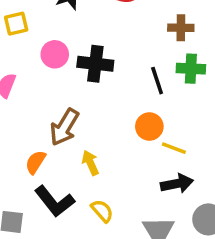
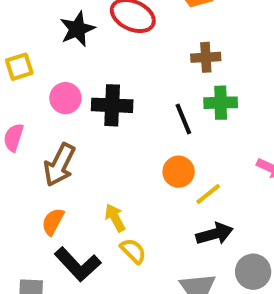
brown arrow: (64, 127) -> (59, 165), moved
yellow line: (174, 148) -> (208, 194), turned -55
yellow semicircle: (102, 211) -> (133, 251), moved

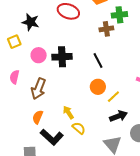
black star: (77, 29) -> (31, 22), moved, turned -30
green cross: (221, 103) -> (119, 15), moved

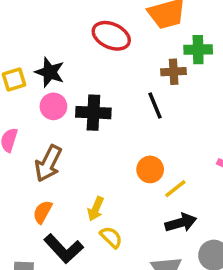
black star: (31, 22) -> (50, 72), moved
black line: (98, 60) -> (155, 105), moved
yellow arrow: (68, 112) -> (96, 209), turned -128

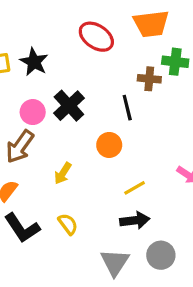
pink circle: (53, 106) -> (33, 112), moved
black cross: (93, 113) -> (69, 106), turned 36
orange circle: (150, 169) -> (109, 145), moved
yellow arrow: (96, 209) -> (63, 173), moved

